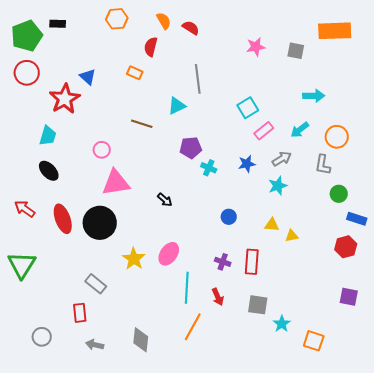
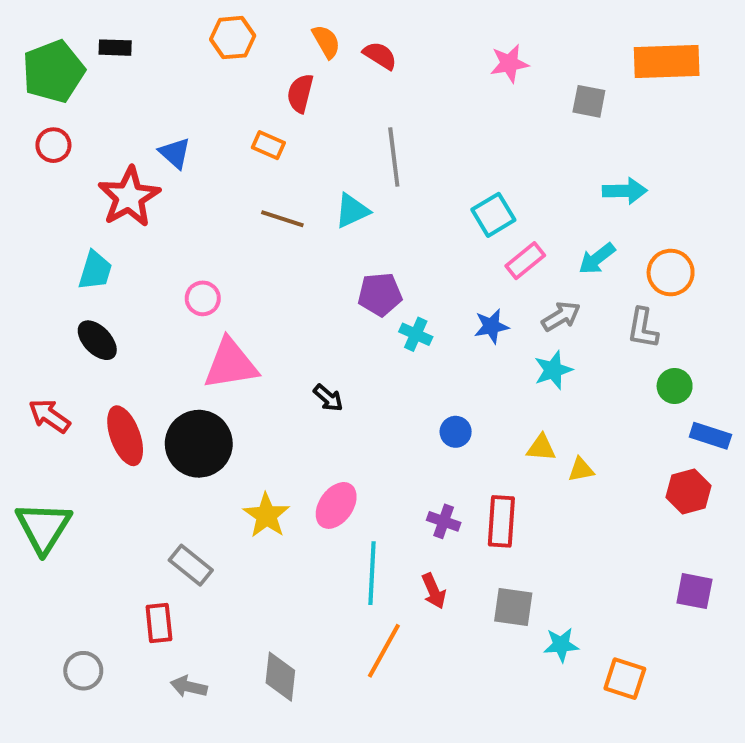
pink star: (256, 47) -> (509, 63), moved
red circle: (27, 73) -> (53, 145), size x0.7
brown line: (142, 124) -> (282, 219), moved
cyan star: (282, 324) -> (561, 645), turned 30

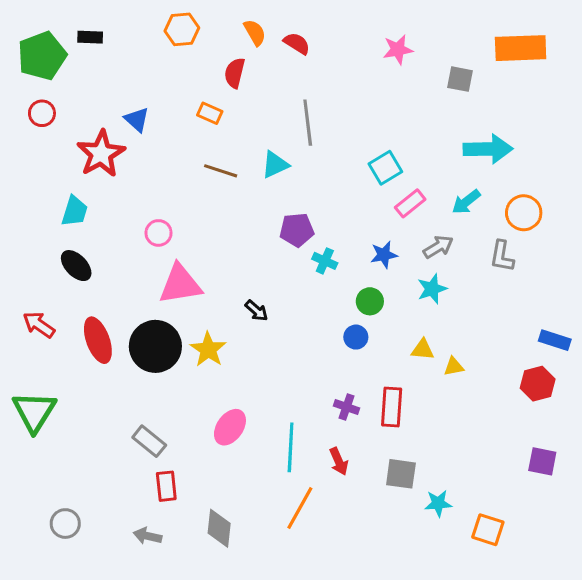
cyan arrow: (625, 191) -> (488, 149), size x1.4
green circle: (675, 386) -> (370, 301), moved
pink ellipse: (336, 505) -> (230, 427), moved
yellow star: (266, 515) -> (208, 349), moved
red rectangle: (159, 623) -> (166, 486), moved

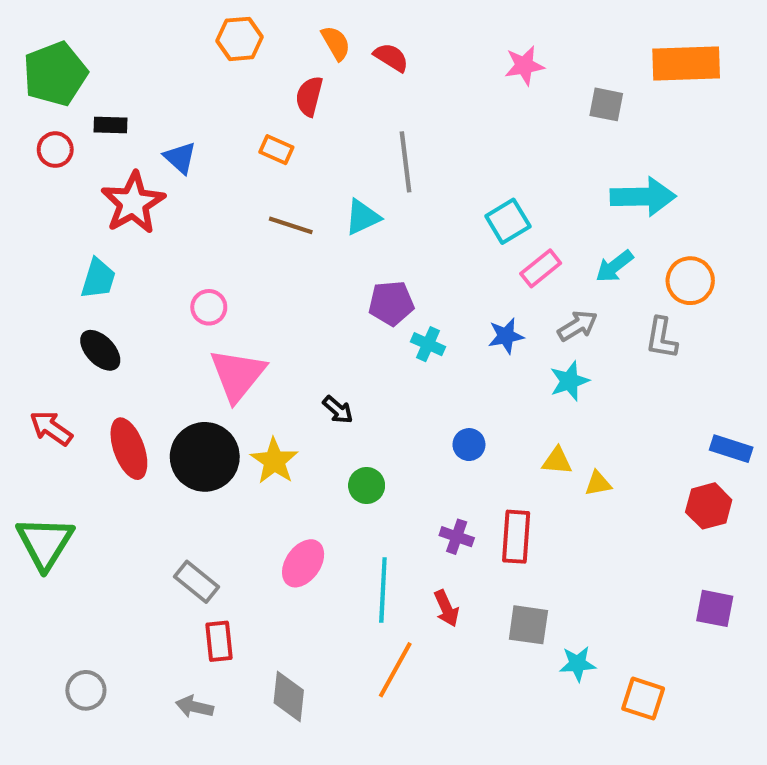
black rectangle: (90, 37) -> (110, 125), moved
pink triangle: (180, 284) -> (238, 375), turned -42
green circle: (370, 301) -> (367, 485), moved

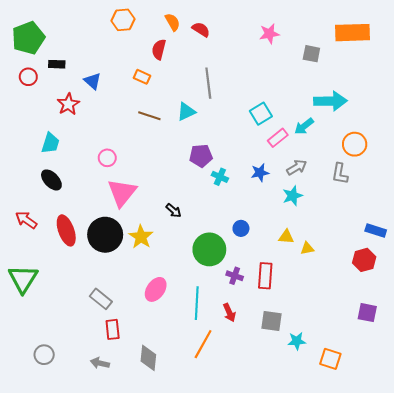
red star: (133, 203) -> (68, 104), size x0.7
cyan arrow: (614, 266) -> (304, 126), moved
green circle: (367, 485) -> (209, 249), moved, size x1.8

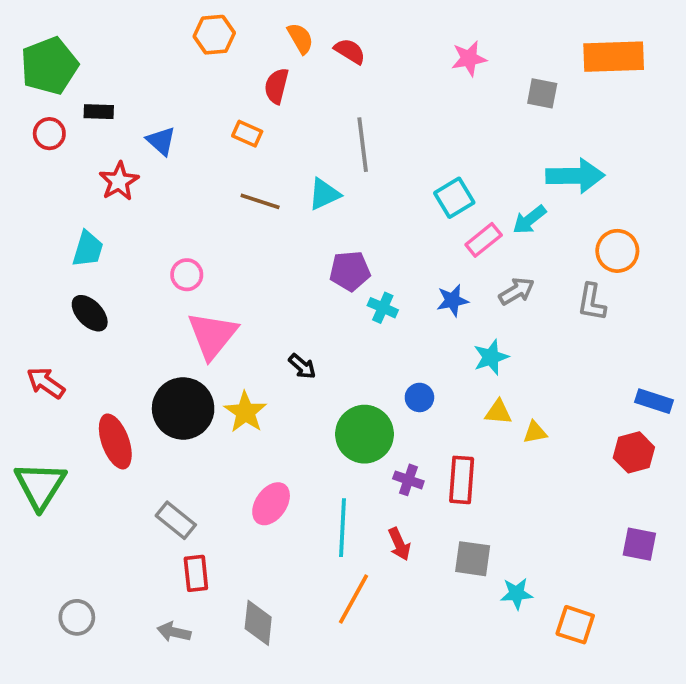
cyan star: (293, 196) -> (491, 357), moved
red ellipse: (66, 230) -> (115, 441), moved

